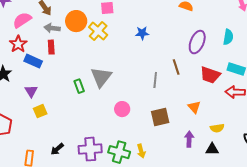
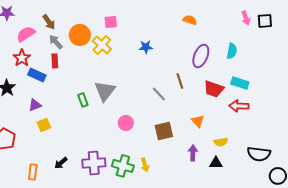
gray arrow: (52, 28) -> (56, 42), turned 42
gray line: (155, 80) -> (159, 94), turned -49
purple triangle: (31, 91) -> (35, 105), turned 40

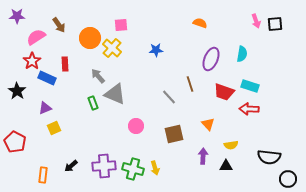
gray arrow: (56, 42) -> (98, 76), moved
gray triangle: (105, 91) -> (115, 94), turned -45

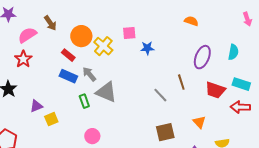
pink square: (121, 25) -> (129, 33), moved
red rectangle: (65, 64) -> (68, 55), moved, turned -48
blue rectangle: (47, 78) -> (68, 76), moved
pink circle: (136, 126) -> (92, 136), moved
yellow square: (54, 128) -> (51, 119), moved

